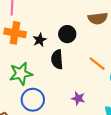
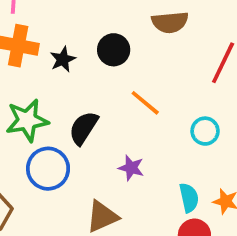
black semicircle: (57, 59) -> (84, 128), moved, turned 36
orange line: (97, 64) -> (145, 103), moved

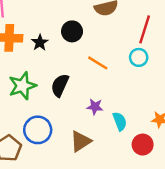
cyan circle: (205, 131) -> (139, 57), moved
blue circle: (48, 169) -> (38, 130), moved
cyan semicircle: (189, 198) -> (120, 121), moved

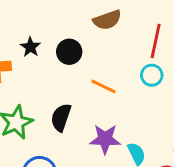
black star: (40, 43) -> (30, 47), moved
purple star: (95, 107) -> (105, 139), size x1.5

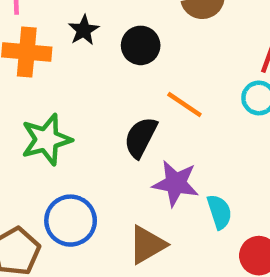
black semicircle: (61, 117) -> (141, 137), moved

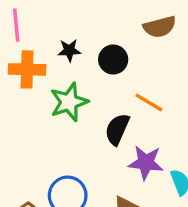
black star: (84, 30) -> (69, 50), turned 30
green star: (46, 140) -> (69, 102), moved

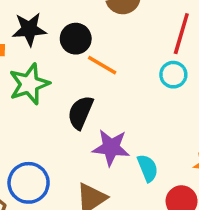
black star: (69, 50) -> (29, 29), size x1.4
orange line: (149, 102) -> (102, 65), moved

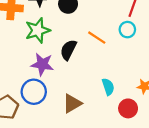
orange line: (102, 65) -> (97, 38), moved
purple star: (111, 148) -> (42, 64), moved

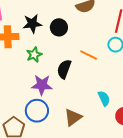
green star: (38, 30) -> (34, 55), size x0.7

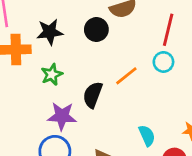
black circle: (59, 27) -> (96, 29), moved
orange line: (89, 55) -> (126, 76), turned -66

